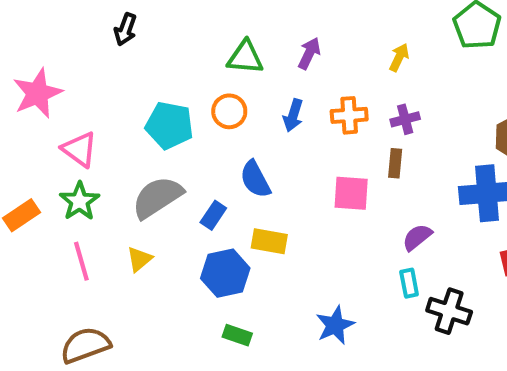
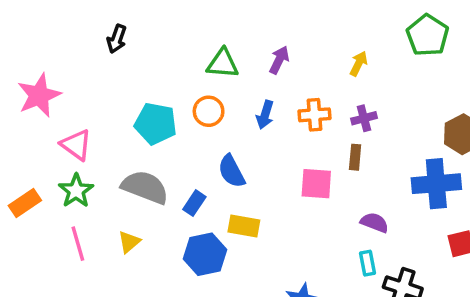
gray semicircle: (157, 197) -> (145, 187), turned 54
purple semicircle: (417, 237) -> (375, 222), turned 60

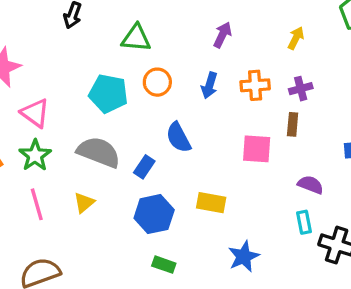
green triangle: (223, 64) -> (136, 38), moved
yellow rectangle: (244, 226) -> (211, 203), moved

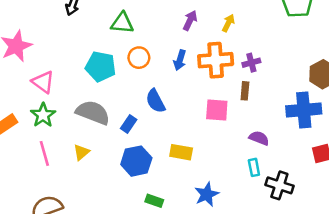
yellow arrow: (296, 38) -> (228, 23), moved
orange cross: (255, 85) -> (216, 60), size x1.5
green rectangle: (164, 265) -> (154, 201), moved

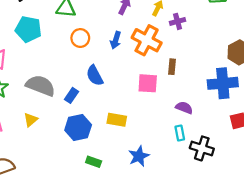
orange cross: (216, 60) -> (147, 40), turned 32
purple cross: (251, 63) -> (178, 21), moved
cyan pentagon: (101, 67) -> (28, 29), moved

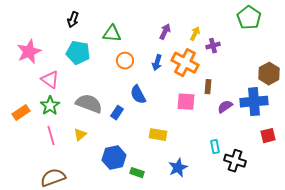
purple semicircle: (184, 108) -> (225, 107), moved, turned -56
blue hexagon: (78, 127) -> (114, 158), moved

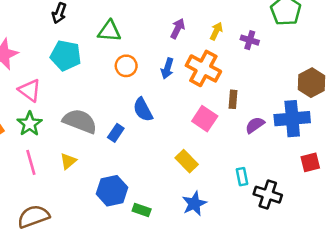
purple cross: (213, 46) -> (250, 40), moved, turned 32
pink square: (186, 102) -> (205, 119), turned 30
yellow rectangle: (158, 135) -> (187, 161), moved, turned 36

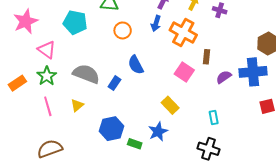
blue arrow: (167, 68) -> (156, 23), moved
black cross: (268, 195) -> (209, 149), moved
blue star: (194, 204) -> (158, 132), moved

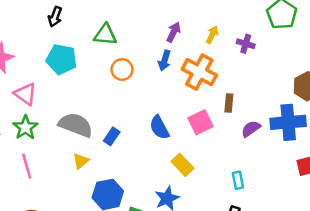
blue semicircle: (136, 65) -> (159, 127), moved
pink square: (184, 72) -> (201, 122), turned 30
yellow triangle: (77, 105) -> (81, 161), moved

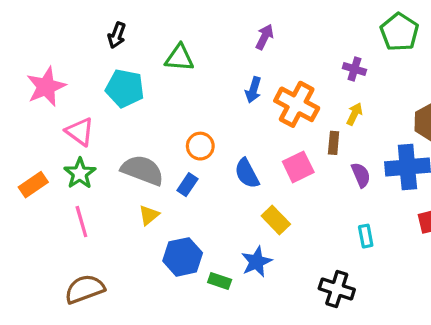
purple arrow: (174, 32) -> (265, 37), moved
yellow arrow: (212, 35) -> (354, 114), moved
orange circle: (122, 69) -> (200, 146), moved
purple semicircle: (251, 129) -> (361, 175), turned 102
cyan rectangle: (238, 180) -> (366, 236), moved

